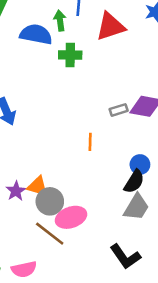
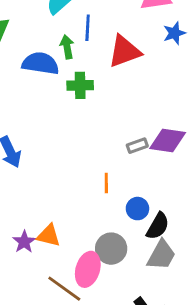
blue circle: (140, 165) -> (137, 209), moved
gray circle: (50, 201) -> (111, 249), moved
pink ellipse: (71, 217) -> (88, 269), turned -52

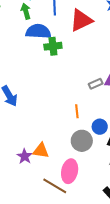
green arrow: (67, 47) -> (26, 11), moved
blue semicircle: (40, 63) -> (38, 31), moved
gray circle: (111, 249) -> (82, 141), moved

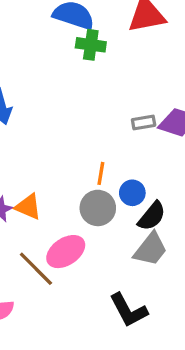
orange line: (77, 111) -> (101, 173), moved
pink ellipse: (70, 171) -> (66, 252), turned 30

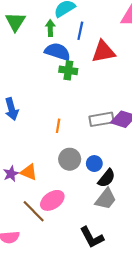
gray rectangle: (144, 122) -> (101, 119), size x1.6
orange line: (101, 173) -> (58, 126), moved
gray circle: (98, 208) -> (70, 159), moved

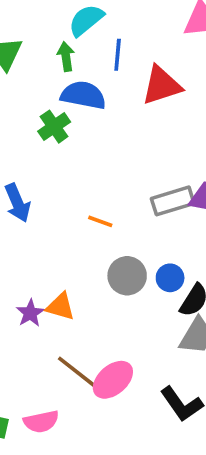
green cross: (68, 70) -> (54, 127), moved, turned -36
orange line: (58, 126) -> (100, 221), turned -72
pink ellipse: (52, 200) -> (113, 380), moved

